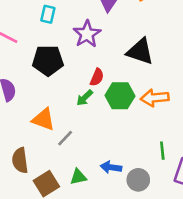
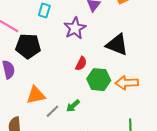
black pentagon: (48, 61) -> (28, 46), moved
green arrow: (85, 98) -> (73, 106), moved
orange triangle: (43, 119) -> (36, 95), turned -36

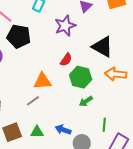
orange arrow: (127, 83) -> (116, 74), moved
orange triangle: (36, 95) -> (42, 81), moved
green arrow: (73, 106) -> (86, 101), moved

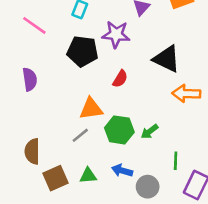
purple star: (65, 26) -> (116, 34), turned 30
black pentagon: (19, 36) -> (83, 51), moved
green hexagon: (81, 77) -> (119, 130), moved

